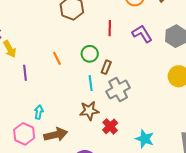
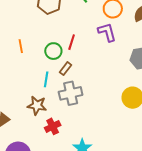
red line: (110, 28) -> (72, 42), moved
purple L-shape: (142, 34) -> (107, 32), moved

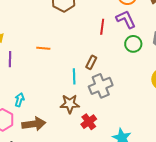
red line: (72, 42) -> (102, 27), moved
orange line: (21, 46) -> (43, 48), turned -64
green circle: (53, 51) -> (133, 44), moved

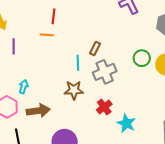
red line: (102, 27) -> (54, 16), moved
green circle: (133, 44) -> (142, 58), moved
red cross: (89, 122) -> (104, 107), moved

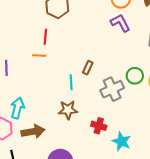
gray cross: (105, 72) -> (112, 89), moved
cyan arrow: (23, 87) -> (18, 108), size x1.5
red cross: (104, 107) -> (99, 126), turned -35

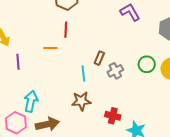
red line: (45, 37) -> (66, 30), moved
gray cross: (112, 89) -> (115, 71), moved, size x0.7

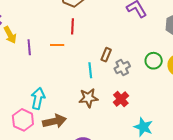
purple line: (18, 62) -> (29, 47), moved
red cross: (113, 116) -> (121, 99), moved, turned 35

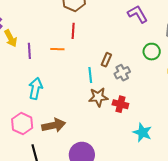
green circle: (154, 61) -> (152, 52), moved
cyan arrow: (38, 98) -> (36, 88), moved
brown star: (88, 98) -> (98, 97), moved
red cross: (121, 99) -> (120, 104), turned -35

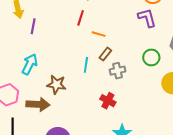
orange line: (57, 49) -> (99, 34), moved
brown star: (98, 97) -> (56, 84), moved

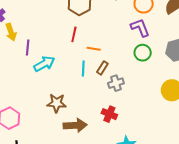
green circle: (151, 57) -> (143, 53), moved
cyan arrow: (30, 64) -> (44, 64), moved, turned 40
cyan line: (86, 65) -> (83, 69), moved
brown arrow: (38, 104) -> (75, 125), moved

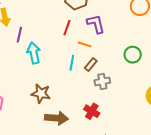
purple L-shape: (140, 28) -> (96, 24), moved
cyan arrow: (44, 64) -> (34, 53), turned -80

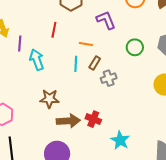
purple L-shape: (96, 24) -> (106, 20), moved
red line: (67, 28) -> (54, 30), moved
red cross: (92, 111) -> (93, 119), moved

